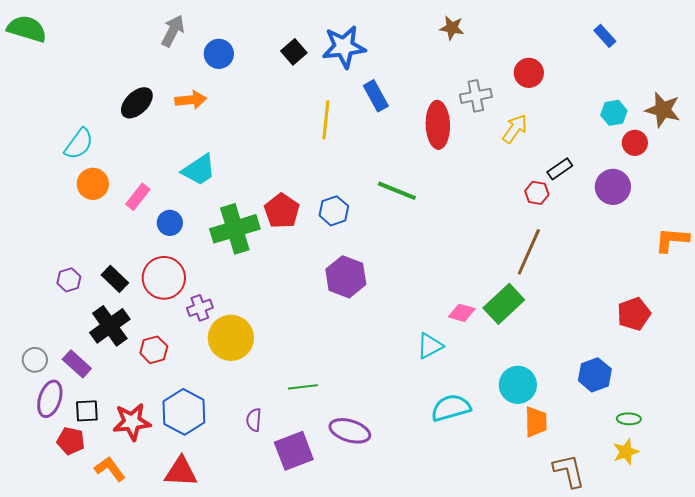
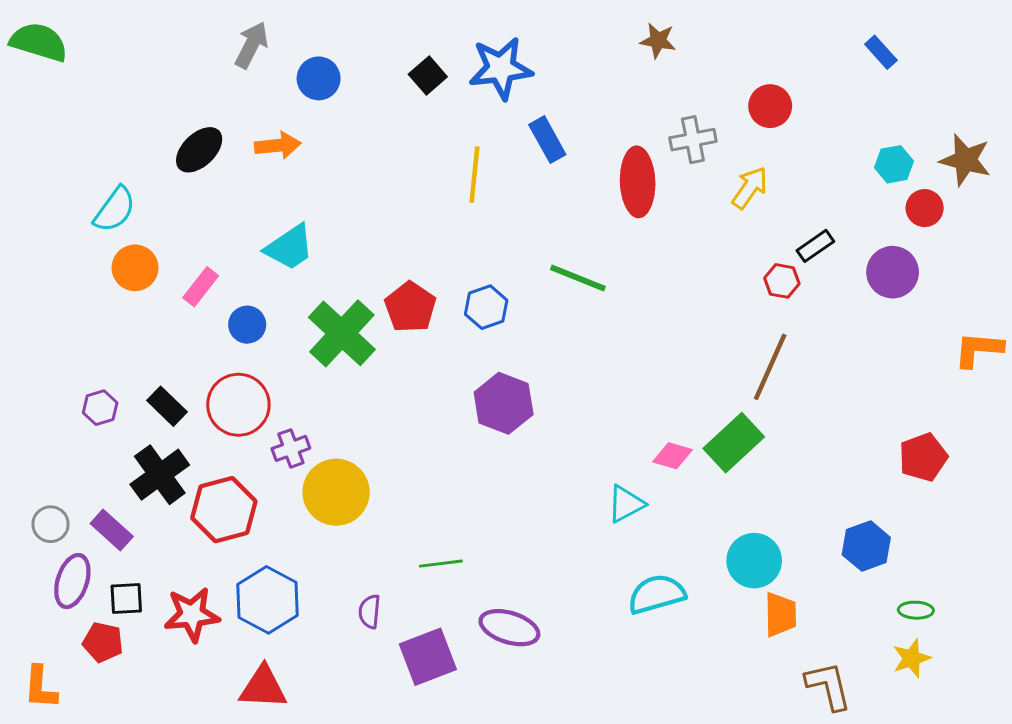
green cross: (235, 229) -> (342, 333), turned -30
red hexagon: (154, 350) -> (224, 510), size x1.6
orange L-shape: (110, 469) -> (40, 687), moved, turned -140

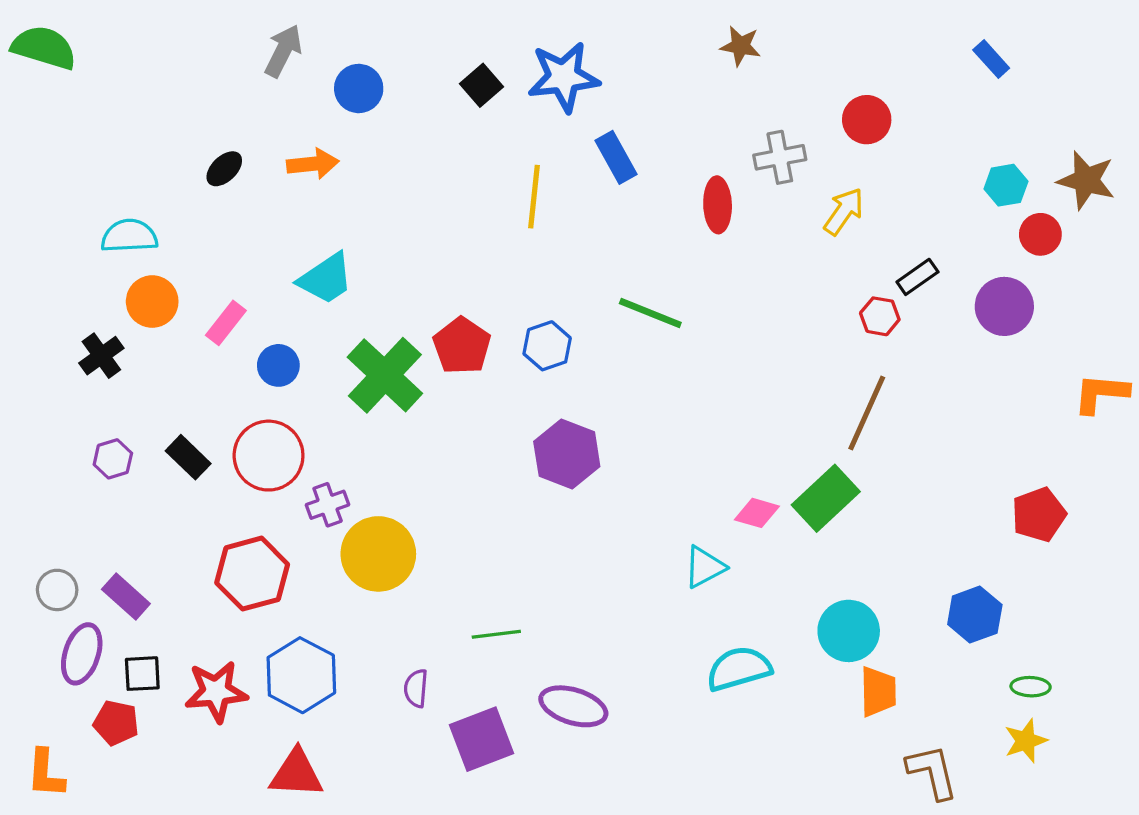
black ellipse: (199, 150) -> (224, 169), size x0.7
red ellipse: (638, 182) -> (718, 205), size x0.7
cyan semicircle: (115, 210) -> (129, 236), turned -129
black cross: (160, 475) -> (101, 356), moved, size x0.7

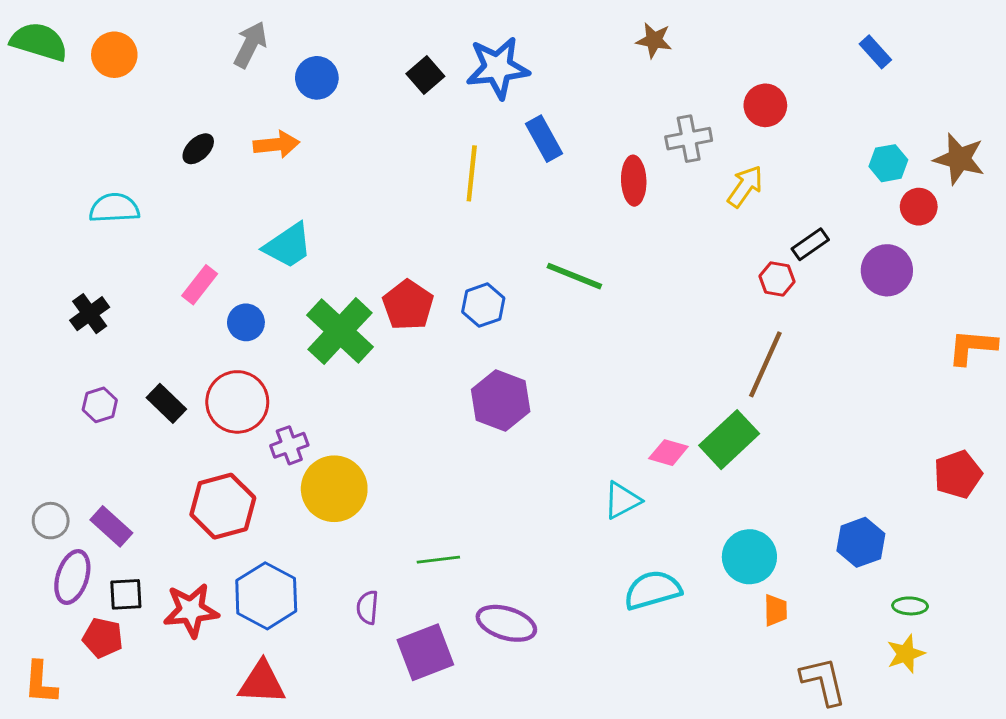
orange circle: (152, 302) -> (114, 55), moved
red pentagon: (1039, 515) -> (958, 474), moved
orange trapezoid: (878, 692) -> (775, 610), size x0.7

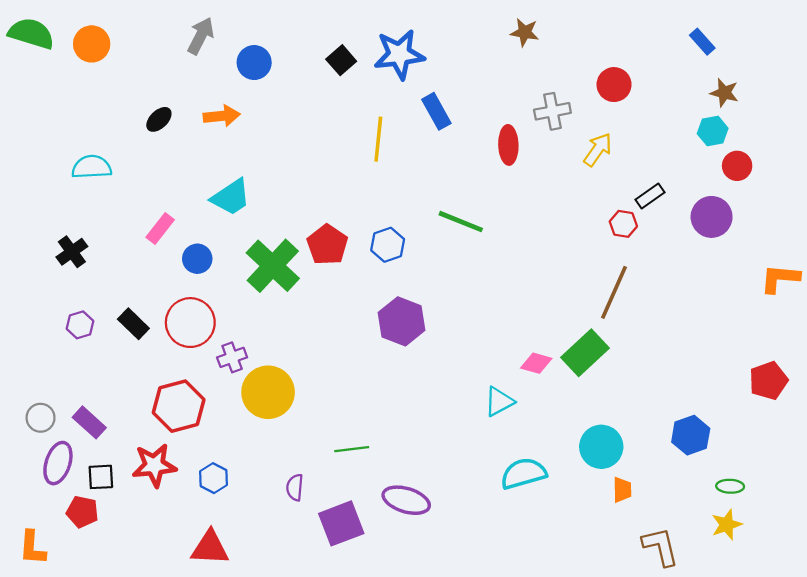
brown star: (959, 159) -> (724, 93), moved, size x0.7
blue hexagon: (266, 596) -> (214, 478), size x0.6
red star: (191, 610) -> (154, 465), moved

